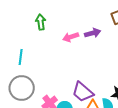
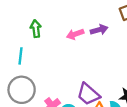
green arrow: (41, 22) -> (36, 29), moved

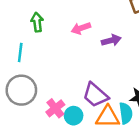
purple arrow: (99, 30) -> (111, 40), moved

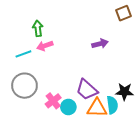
pink arrow: (81, 28) -> (45, 46), moved
cyan line: (20, 53) -> (23, 54), turned 63

